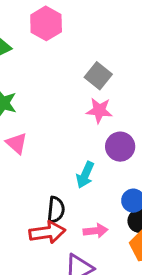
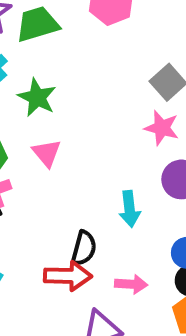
cyan arrow: (85, 175) -> (130, 209), turned -40

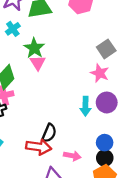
pink triangle: (47, 153) -> (38, 63), moved
cyan arrow: (130, 209) -> (85, 106), moved

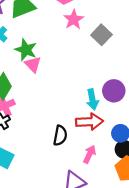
pink star: (100, 73) -> (74, 19), moved, turned 30
red arrow: (39, 147) -> (89, 122), moved
pink arrow: (72, 156) -> (90, 154), turned -63

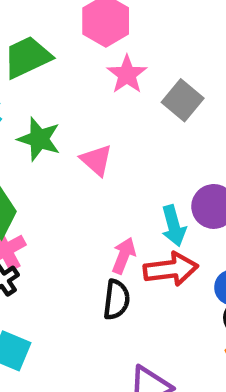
pink triangle: (33, 64) -> (96, 160), moved
pink arrow: (90, 154) -> (124, 256), moved

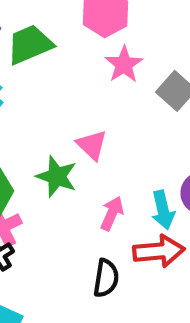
green star: (39, 139) -> (57, 176), moved
pink arrow: (124, 256) -> (112, 213), moved

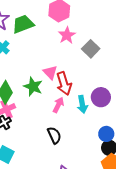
red arrow: (159, 251) -> (64, 84), moved, turned 75
black semicircle: (106, 278) -> (54, 135), turned -36

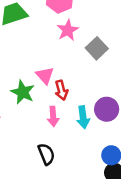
red arrow: (64, 84) -> (61, 90), size x0.7
pink arrow: (58, 105) -> (53, 116), turned 147

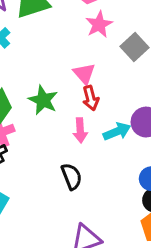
pink triangle: (45, 75) -> (84, 74), moved
cyan arrow: (83, 117) -> (117, 132), turned -105

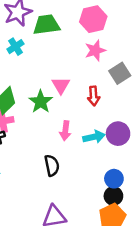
pink triangle: (84, 74) -> (61, 85), moved
red arrow: (91, 98) -> (94, 96), moved

